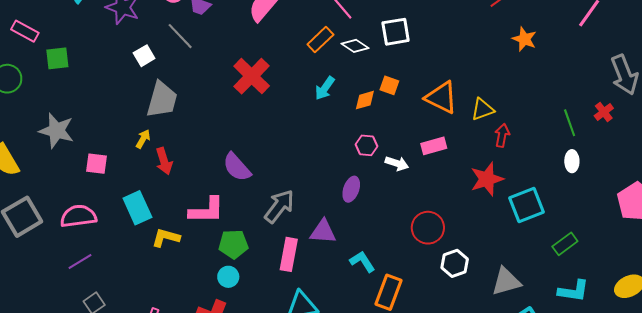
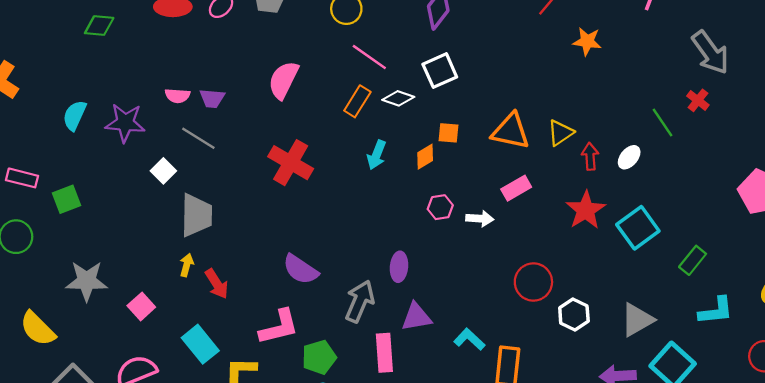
white ellipse: (572, 161) -> (629, 157), moved, turned 55
pink square: (96, 164) -> (141, 306), turned -35
purple ellipse: (351, 189) -> (399, 267), moved

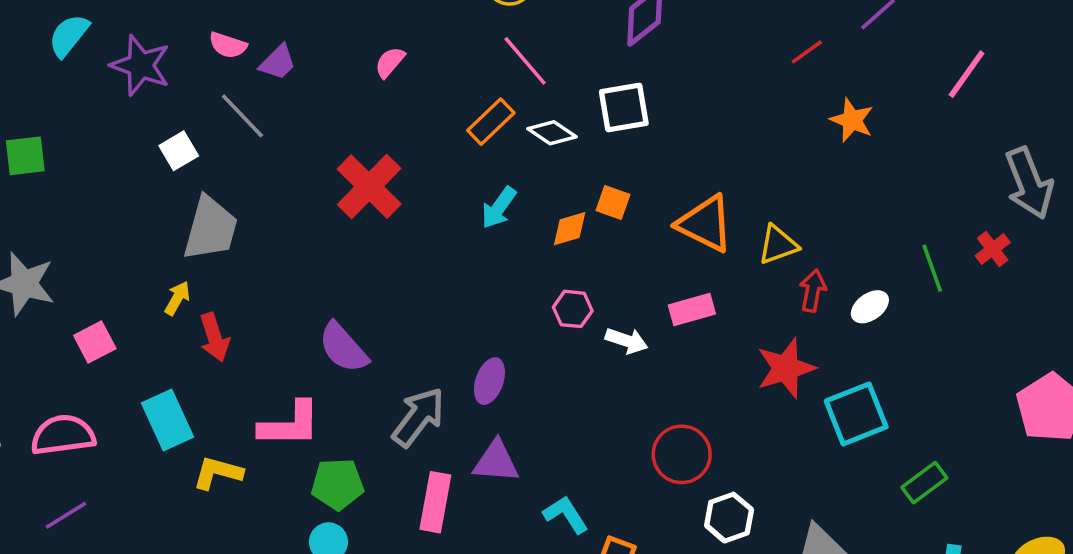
pink semicircle: (283, 80) -> (390, 62), size x0.6
purple trapezoid: (212, 98) -> (278, 62), turned -64

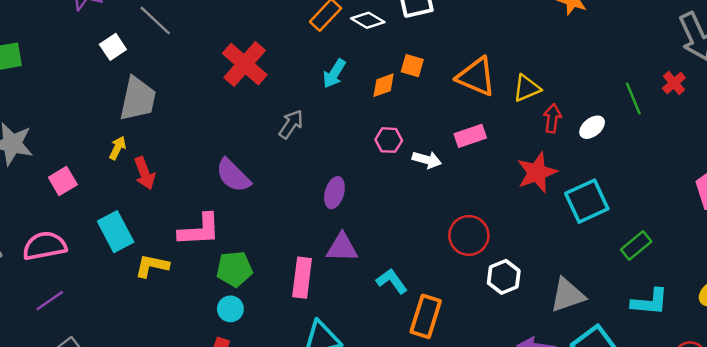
gray arrow: (418, 417) -> (291, 124), moved, size x0.7

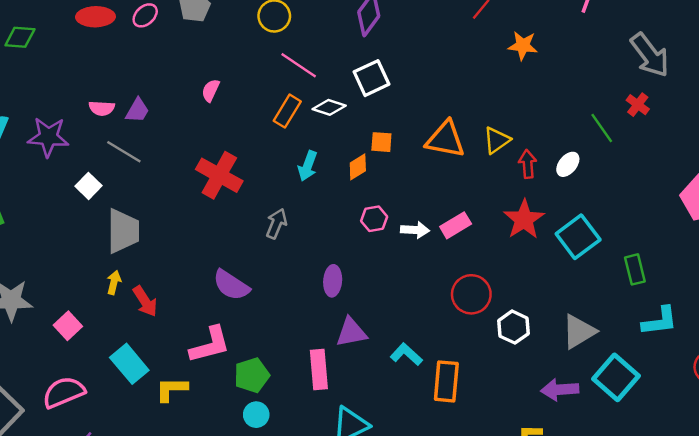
pink rectangle: (470, 136) -> (456, 225), moved
green rectangle: (636, 246) -> (635, 269), turned -52

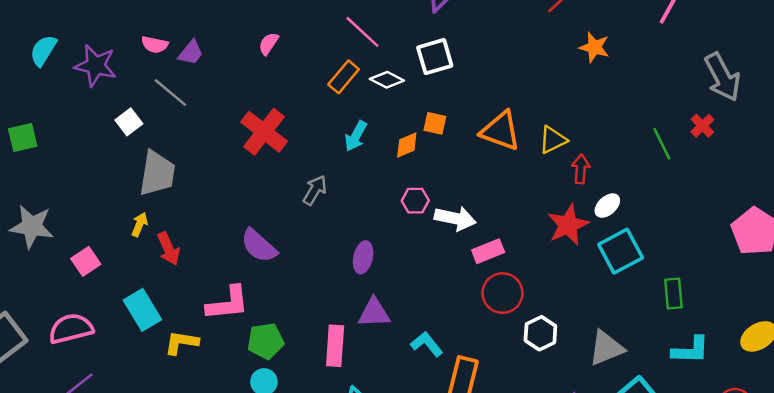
white ellipse: (568, 164) -> (607, 206), moved
pink rectangle: (456, 225) -> (488, 251), moved
white arrow: (415, 230) -> (455, 218), size x1.4

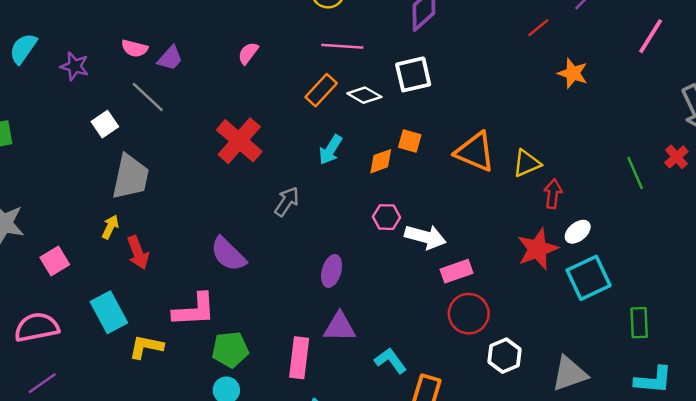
pink line: (362, 32) -> (342, 46), turned -42
purple star: (96, 66) -> (75, 66), size x0.7

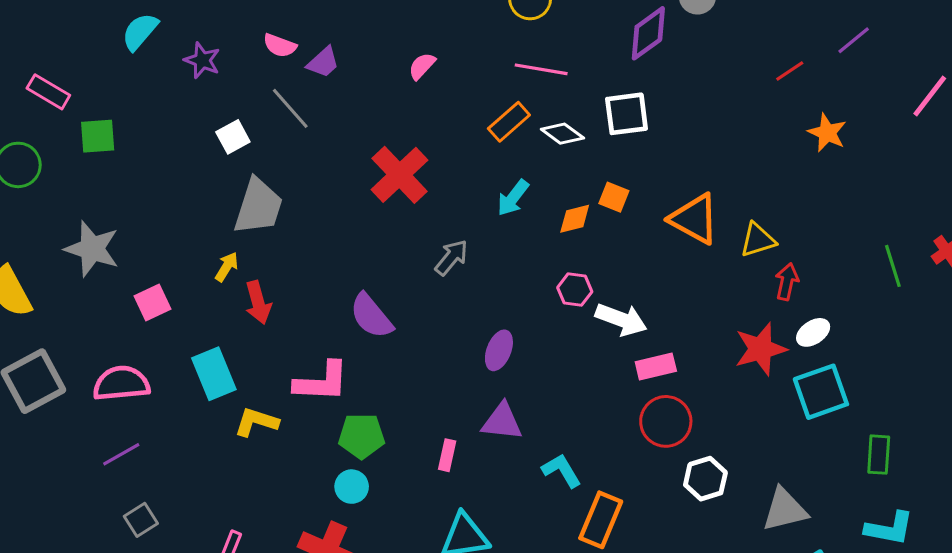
pink rectangle: (299, 358) -> (447, 455), size x0.6

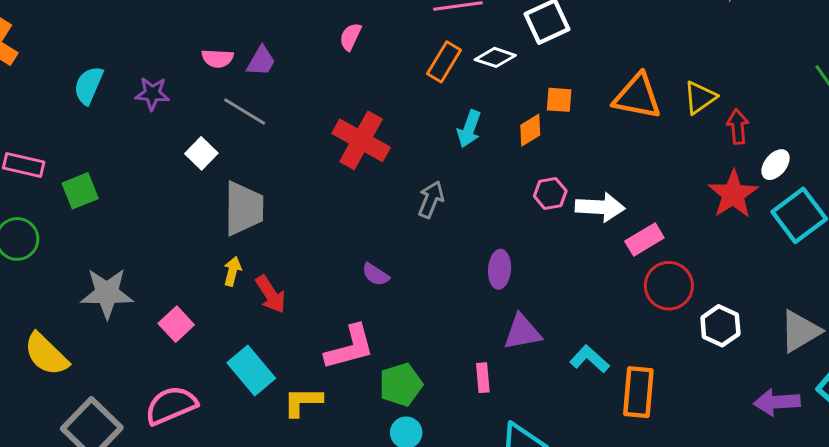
purple semicircle: (371, 316) -> (376, 275), size x0.6

